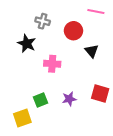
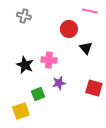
gray cross: (43, 21) -> (24, 16), moved
black star: (27, 44) -> (25, 65), moved
purple star: (69, 99) -> (59, 83), moved

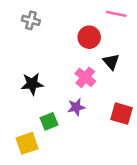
pink cross: (49, 60) -> (85, 77), moved, turned 35
black star: (25, 65) -> (32, 84), turned -30

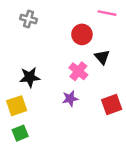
red square: (122, 114) -> (112, 105), turned -36
green square: (49, 121) -> (20, 133), moved
yellow square: (27, 143) -> (17, 106), moved

